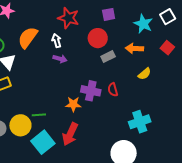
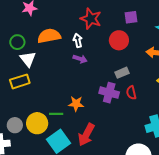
orange semicircle: (28, 38) -> (49, 36), turned 40
gray rectangle: (108, 56) -> (122, 73), moved
orange star: (73, 104) -> (76, 104), moved

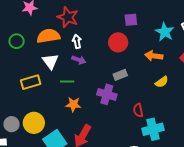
red star: (91, 19) -> (68, 17), moved
white triangle: (28, 59) -> (50, 61), moved
yellow rectangle: (20, 81) -> (31, 82), moved
red semicircle: (131, 93) -> (138, 110), moved
green line: (56, 114) -> (67, 82), moved

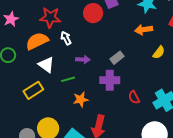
red circle: (118, 42) -> (93, 13), moved
purple arrow: (79, 60) -> (83, 59), moved
red semicircle: (138, 110) -> (134, 97), moved

